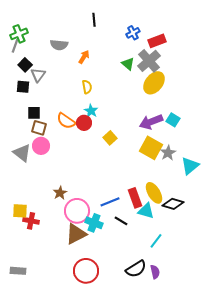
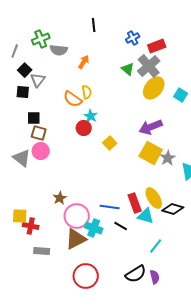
green cross: (19, 34) -> (41, 39), moved
cyan square: (173, 120) -> (181, 95), moved
orange semicircle: (66, 121) -> (73, 99), moved
blue line: (110, 202) -> (110, 207), turned 30
gray rectangle: (18, 271) -> (42, 251), moved

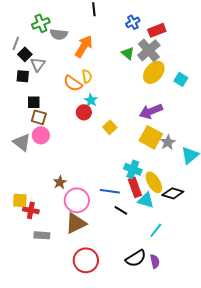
gray line: (15, 51) -> (16, 43), moved
orange arrow: (84, 62) -> (84, 46), size x1.6
cyan cross: (94, 228) -> (133, 169), moved

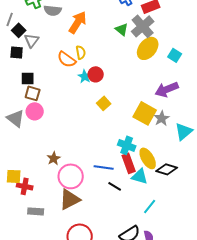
purple arrow: (151, 111) -> (167, 89), moved
red circle: (84, 112) -> (96, 74), moved

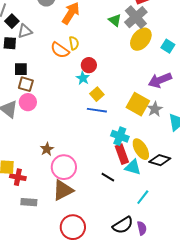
gray triangle: (32, 40) -> (25, 31), turned 35
cyan star: (85, 76) -> (83, 78), moved
blue line: (104, 167) -> (97, 110), moved

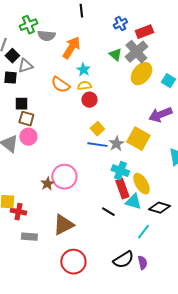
yellow semicircle: (74, 43) -> (84, 86), moved, turned -88
cyan star: (83, 78) -> (83, 70), moved
gray star: (155, 109) -> (116, 144), moved
black diamond: (160, 160) -> (159, 208), moved
pink circle: (64, 167) -> (64, 177), moved

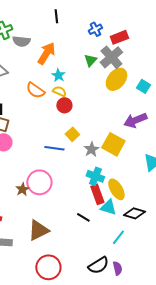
green triangle: (115, 55) -> (90, 60), turned 32
yellow semicircle: (84, 86) -> (59, 91), turned 32
blue line: (97, 145) -> (54, 148), moved

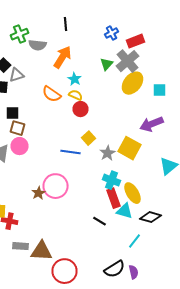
black line: (56, 16) -> (66, 24), moved
cyan square: (143, 86) -> (160, 90), turned -32
brown triangle: (38, 230) -> (42, 251), moved, turned 30

